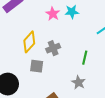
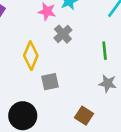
gray cross: (53, 48) -> (63, 34), moved

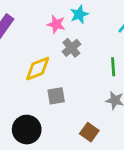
yellow diamond: (31, 56) -> (38, 69), turned 44

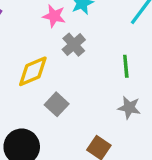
gray square: (56, 96) -> (57, 104), turned -36

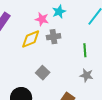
gray cross: (74, 45) -> (54, 37), turned 32
yellow diamond: (33, 71) -> (31, 39), moved

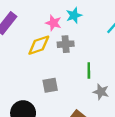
green line: (85, 50) -> (89, 70), moved
gray square: (43, 73) -> (50, 85), turned 32

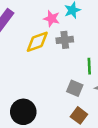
gray square: (50, 85) -> (75, 88), moved, turned 35

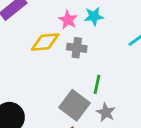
gray square: (75, 88) -> (74, 105), size x1.5

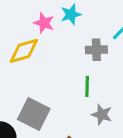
gray cross: (77, 48) -> (96, 50), moved
gray square: (74, 105) -> (34, 114), moved

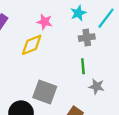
cyan star: (71, 14) -> (78, 13), moved

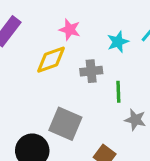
cyan star: (78, 13) -> (118, 42), moved
gray cross: (87, 38) -> (91, 71), moved

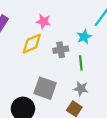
cyan star: (118, 42) -> (84, 37), moved
gray star: (135, 120) -> (81, 89), moved

